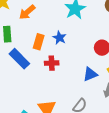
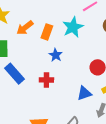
orange rectangle: (39, 42) -> (47, 32), moved

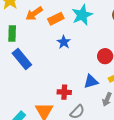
orange rectangle: (47, 32) -> (56, 19), turned 42
red cross: (46, 80) -> (64, 92), moved

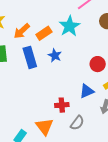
blue rectangle: (22, 59) -> (30, 57), moved, turned 30

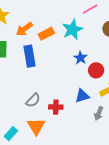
blue star: (55, 55) -> (80, 58), moved
gray semicircle: (77, 123) -> (33, 100), moved

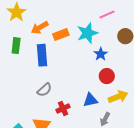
blue star: (80, 58) -> (101, 54), moved
gray semicircle: (33, 100) -> (44, 90), moved
red cross: (56, 107) -> (63, 108), turned -32

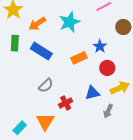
cyan star: (87, 33) -> (70, 22), moved
orange rectangle: (61, 35) -> (79, 58), moved
blue rectangle: (42, 55) -> (41, 51), turned -50

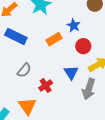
blue triangle: (92, 93) -> (71, 73), turned -42
gray arrow: (108, 111) -> (89, 89), size x1.5

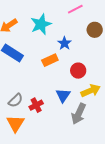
blue star: (74, 25) -> (64, 43), moved
gray semicircle: (24, 70) -> (15, 100), moved

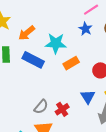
cyan star: (41, 24) -> (56, 43), moved, turned 30
blue star: (64, 43) -> (85, 29), moved

